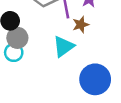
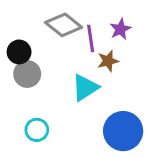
cyan circle: (14, 52) -> (37, 130), moved

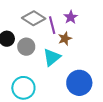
gray circle: (27, 74) -> (26, 47), moved
cyan circle: (37, 130) -> (23, 88), size x1.5

